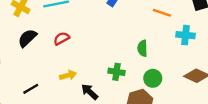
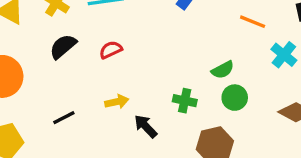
cyan cross: (186, 35) -> (284, 55), turned 30
green semicircle: (142, 48) -> (223, 70), turned -119
green circle: (153, 78) -> (235, 98), moved

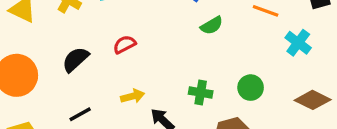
black semicircle: (63, 46) -> (75, 59), moved
green semicircle: (223, 70) -> (212, 25), moved

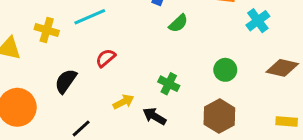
cyan cross: (298, 43) -> (258, 21), turned 30
green cross: (201, 93) -> (169, 84), moved, turned 30

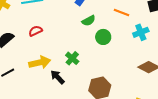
green circle: (225, 70) -> (103, 37), moved
yellow arrow: (123, 102) -> (40, 62), size x1.5

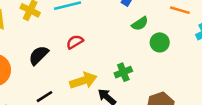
green cross: (72, 58) -> (123, 72), turned 32

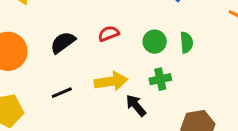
green semicircle: (140, 24) -> (186, 42), moved, turned -70
green circle: (160, 42) -> (155, 42), moved

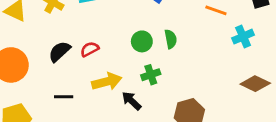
red semicircle: (109, 34) -> (90, 49), moved
black line: (62, 93) -> (64, 97), turned 30

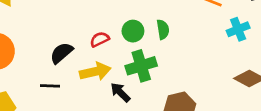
red semicircle: (90, 49) -> (100, 39), moved
black semicircle: (59, 52) -> (61, 53), moved
green cross: (151, 75) -> (141, 66), size x1.5

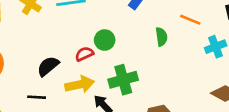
green semicircle: (163, 30) -> (161, 37), moved
green circle: (133, 31) -> (105, 40), moved

